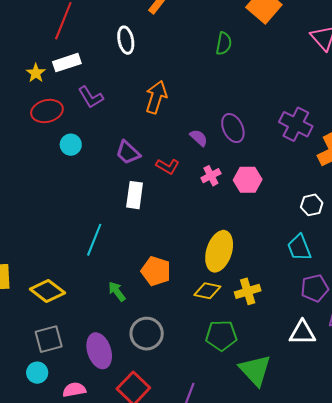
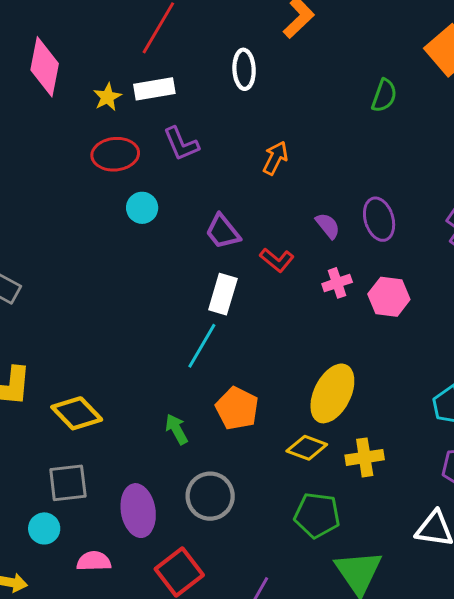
orange arrow: (156, 97) -> (275, 158), size x0.7
cyan line: (94, 240) -> (202, 346), moved

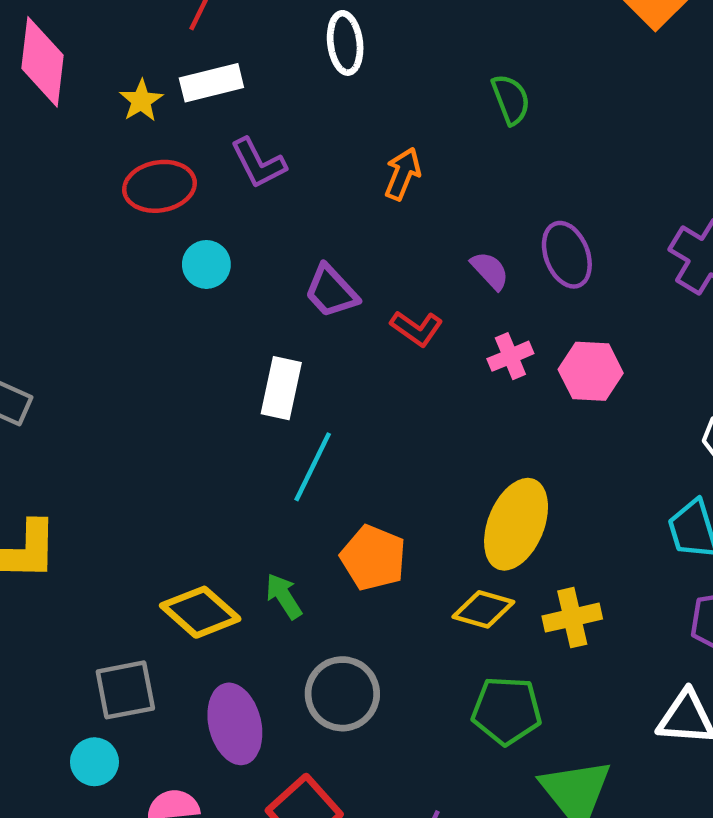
green semicircle: (384, 96) -> (511, 99), moved, turned -36
white rectangle: (223, 294) -> (281, 388), moved
yellow diamond: (77, 413) -> (200, 612), moved

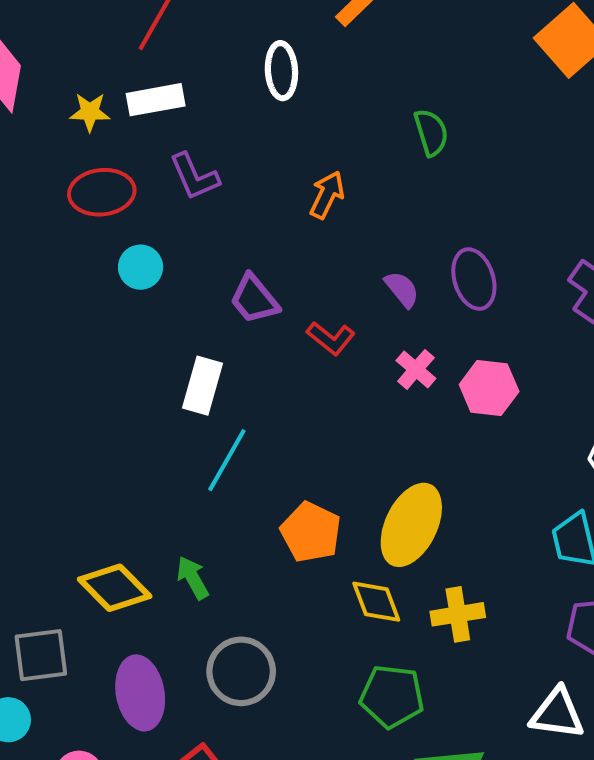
yellow star: (141, 101) -> (90, 112), turned 30
pink cross: (510, 356) -> (416, 369), turned -30
orange pentagon: (373, 558) -> (311, 532), moved
yellow diamond: (483, 609) -> (376, 602), turned 50

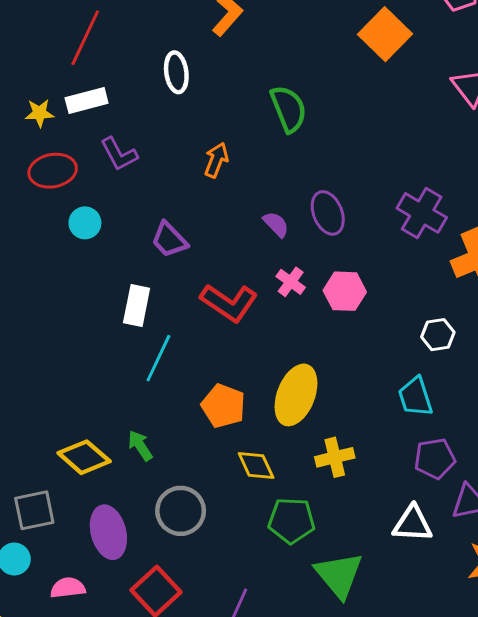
green semicircle: (431, 132) -> (288, 109), size x1.4
red L-shape: (331, 338) -> (229, 303), moved, size x1.6
yellow diamond: (376, 602) -> (256, 466), moved

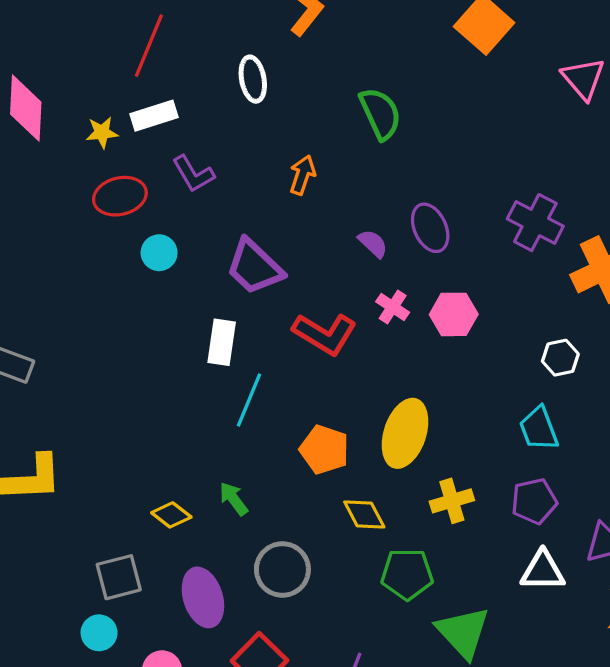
purple trapezoid: (169, 240) -> (254, 267), size x1.4
yellow diamond: (84, 457) -> (171, 515), size x0.7
purple pentagon: (435, 459) -> (534, 501), moved

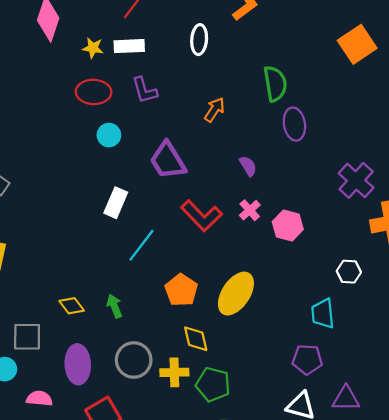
purple ellipse: (430, 228) -> (294, 124), moved
white rectangle: (222, 342) -> (116, 203), moved
yellow cross: (452, 501) -> (174, 372), moved

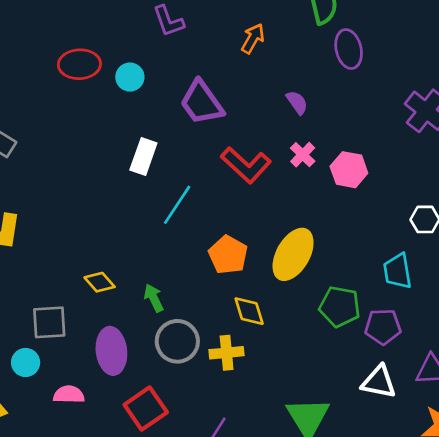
red ellipse: (94, 92) -> (79, 64), moved
green arrow: (114, 306) -> (154, 298), moved
green pentagon: (213, 384) -> (340, 307), moved

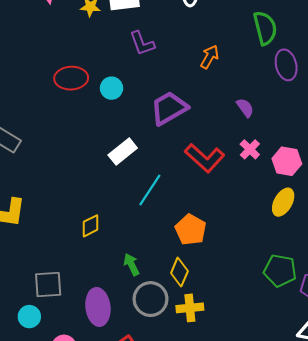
purple trapezoid: (202, 102) -> (169, 108), turned 96
white rectangle: (143, 157) -> (123, 152), turned 32
yellow ellipse: (293, 254) -> (283, 202), moved, size x0.7
yellow diamond: (100, 282) -> (91, 226), moved, turned -75
yellow diamond: (249, 311) -> (179, 272), moved, turned 40

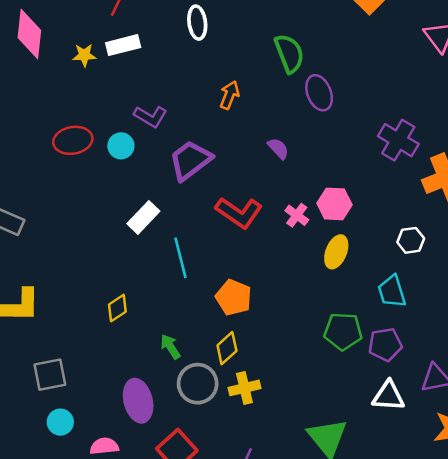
purple L-shape: (142, 43) -> (151, 116), moved, turned -32
pink cross: (250, 149) -> (297, 215), moved
cyan line: (150, 190) -> (181, 258), turned -40
yellow diamond: (179, 272) -> (227, 348), turned 32
gray square: (48, 284) -> (50, 375), moved

